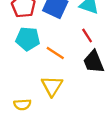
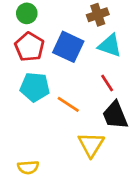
yellow triangle: (52, 86) -> (91, 145), moved

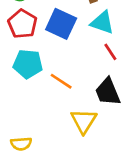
red line: (107, 83) -> (110, 52), moved

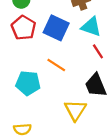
cyan pentagon: (28, 64) -> (28, 83), moved
orange line: (61, 81) -> (56, 65), moved

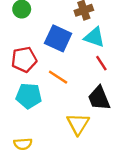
red pentagon: (24, 28) -> (24, 60), moved, turned 30

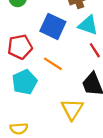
cyan pentagon: (29, 96) -> (24, 82), turned -30

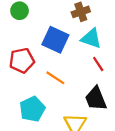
cyan pentagon: (24, 82) -> (32, 109), moved

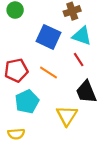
red pentagon: (22, 60) -> (16, 70), moved
red line: (98, 64) -> (79, 60), moved

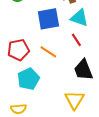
blue square: (48, 37) -> (48, 19), turned -35
yellow triangle: (67, 116) -> (74, 100), moved

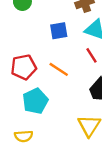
blue square: (48, 19) -> (59, 31), size x0.7

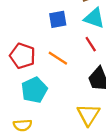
red pentagon: (24, 67) -> (23, 56), turned 30

